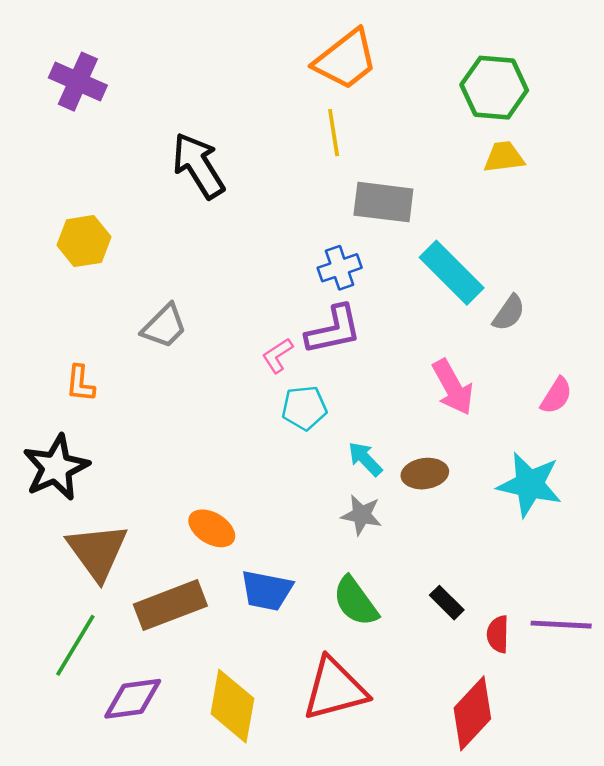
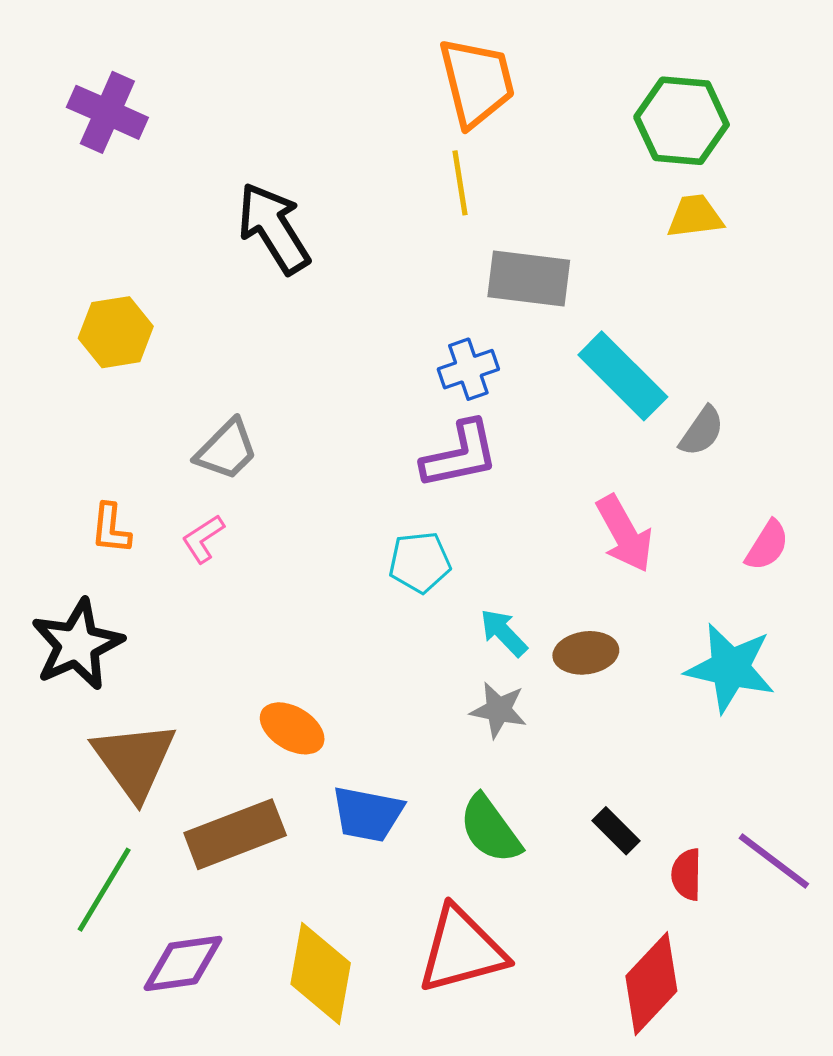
orange trapezoid: (346, 60) -> (477, 82), turned -66
pink L-shape: (278, 355) -> (203, 539), moved
purple line: (561, 625) -> (774, 861), turned 34

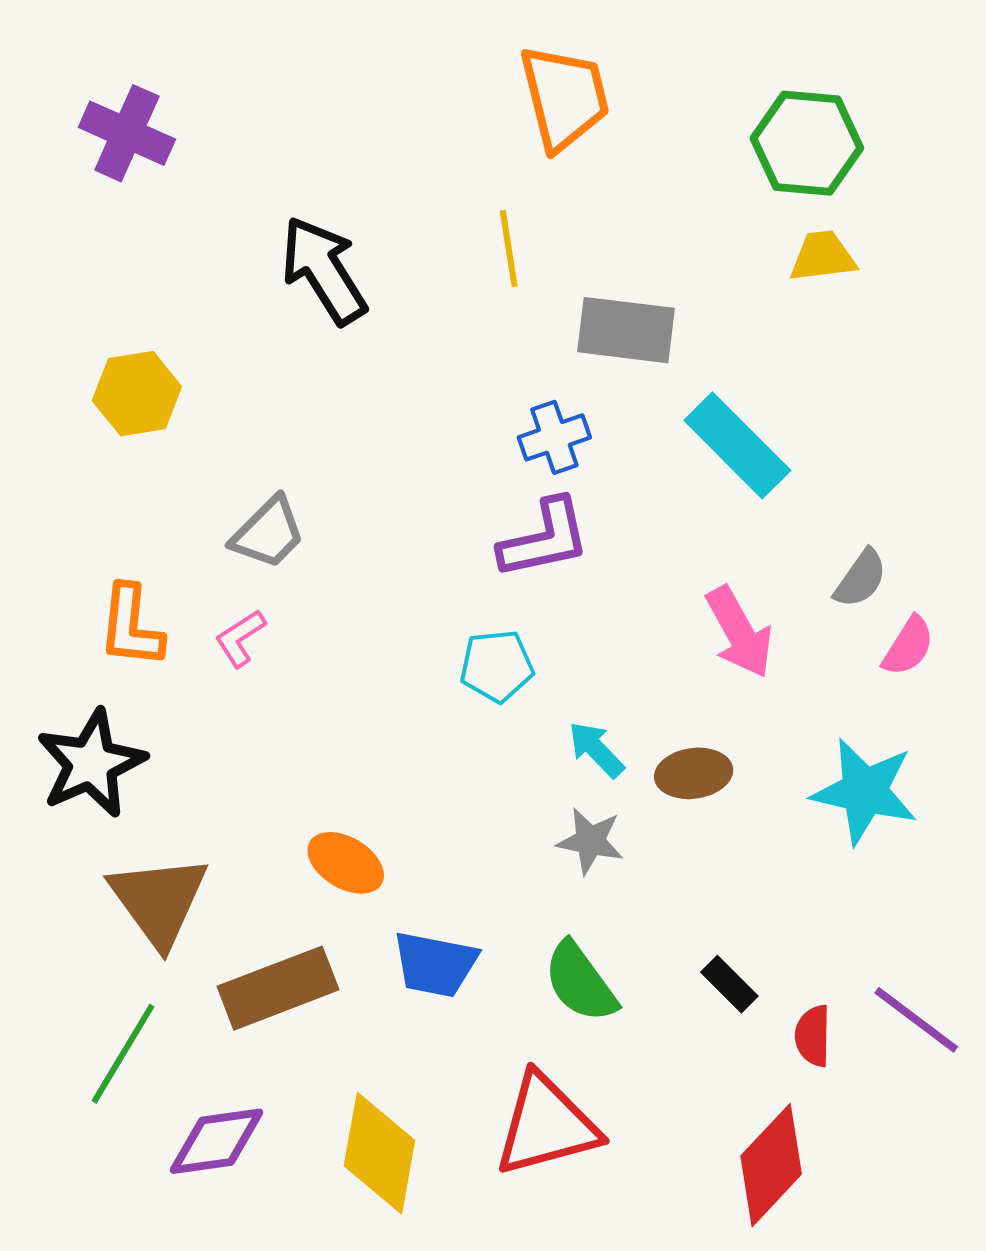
yellow line: (460, 183) -> (509, 249), moved
gray semicircle: (702, 431) -> (861, 579), moved
orange L-shape: (111, 529) -> (131, 626), size x1.4

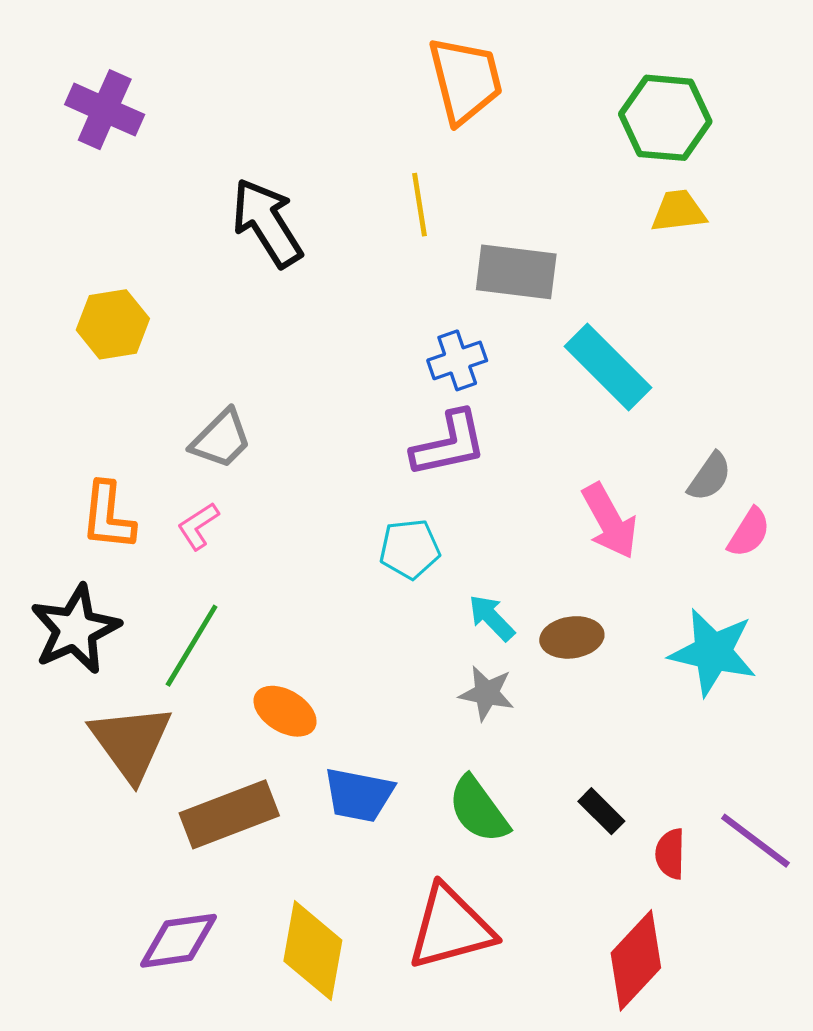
green line: (123, 1054) -> (192, 646), moved

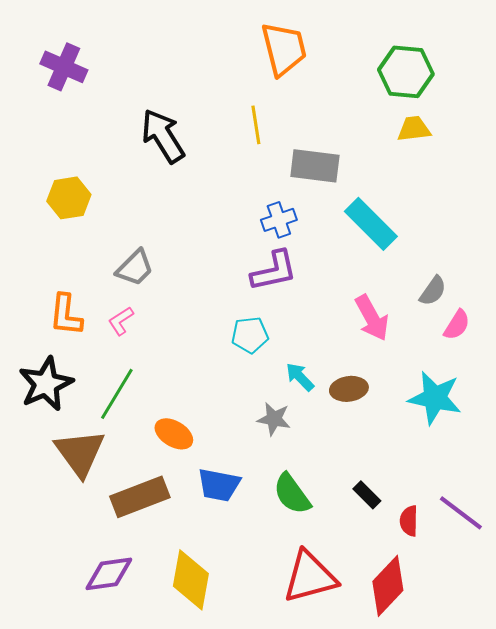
gray star: (487, 693) -> (274, 419), moved
red triangle: (451, 928) -> (310, 577), moved

